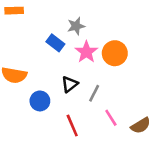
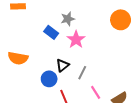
orange circle: (115, 53) -> (121, 20), moved
blue circle: (40, 101) -> (49, 79), moved

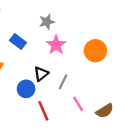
orange circle: (121, 20) -> (95, 51), moved
blue rectangle: (51, 32) -> (18, 41), moved

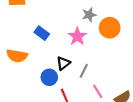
gray star: (47, 22) -> (89, 15), moved
orange circle: (95, 51) -> (110, 28), moved

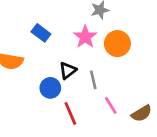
orange circle: (110, 28) -> (117, 44), moved
gray line: (84, 71) -> (93, 80), turned -40

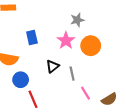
blue rectangle: (41, 33) -> (32, 37), turned 40
blue circle: (50, 88) -> (21, 80), moved
red line: (70, 113) -> (33, 99), moved

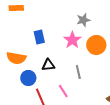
black triangle: (53, 66) -> (48, 65), moved, turned 32
pink line: (86, 93) -> (63, 91), moved

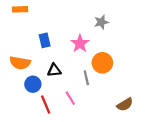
gray star: (83, 20) -> (101, 22), moved
orange circle: (96, 45) -> (102, 63), moved

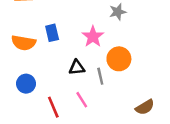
orange semicircle: (20, 63) -> (24, 43), moved
black triangle: (54, 70) -> (77, 68), moved
blue circle: (33, 84) -> (26, 84), moved

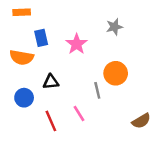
blue rectangle: (52, 33) -> (41, 38), moved
pink star: (93, 37) -> (77, 44), moved
black triangle: (77, 68) -> (51, 82), moved

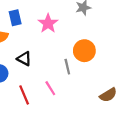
black triangle: (51, 82) -> (24, 59), turned 35

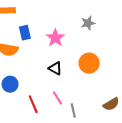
black triangle: (24, 59) -> (55, 68), moved
gray line: (67, 67) -> (73, 110), moved

